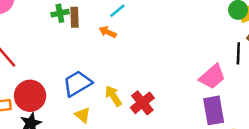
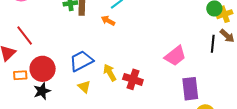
pink trapezoid: (212, 77) -> (175, 56), moved
red cross: (142, 103) -> (133, 79), turned -36

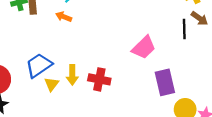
yellow arrow: (110, 73) -> (72, 75), turned -144
yellow triangle: (84, 87) -> (52, 84), moved, turned 32

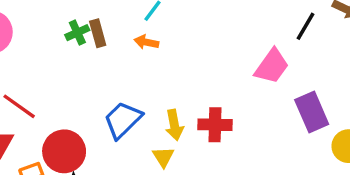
black line: (184, 29) -> (305, 26), moved, turned 42
yellow triangle: (52, 84) -> (163, 157), moved

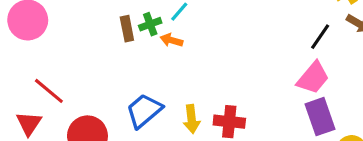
green cross: (77, 33) -> (150, 24), moved
pink trapezoid: (272, 66) -> (313, 78), moved

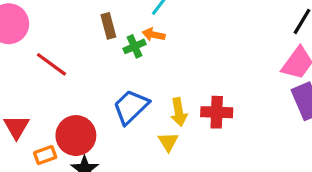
green cross: (150, 24) -> (135, 46), moved
red line: (49, 91) -> (51, 64), moved

